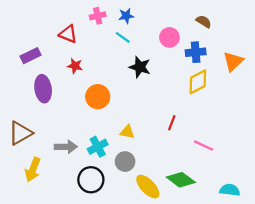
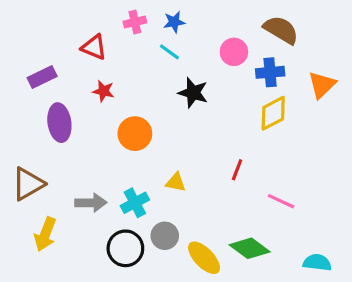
brown semicircle: (204, 21) -> (281, 30), size x1.6
gray circle: (125, 162) -> (165, 236), moved

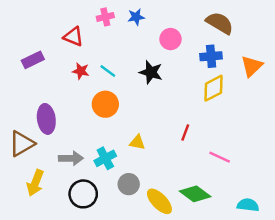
cyan line: (169, 52) -> (108, 71), moved
pink circle: (234, 52) -> (171, 39), moved
purple ellipse: (59, 123) -> (46, 119), moved
black circle: (125, 248) -> (83, 194), moved

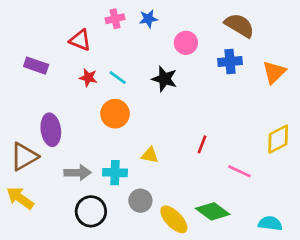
purple rectangle: (33, 60) -> (36, 66), turned 45
yellow diamond: (214, 88) -> (278, 139), moved
cyan cross: (105, 158) -> (115, 173), turned 30
yellow arrow: (35, 183) -> (20, 198), moved, turned 105

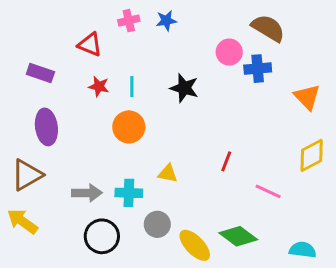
pink circle: (186, 43) -> (229, 52), moved
orange triangle: (274, 72) -> (307, 97), moved, turned -30
cyan line: (118, 78) -> (132, 86), turned 54
purple ellipse: (51, 130) -> (46, 127), moved

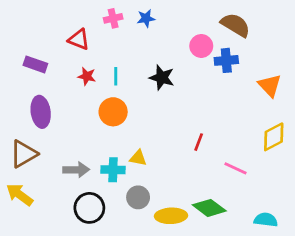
yellow triangle: (168, 173) -> (138, 158), moved
yellow ellipse: (195, 245) -> (171, 216), turned -48

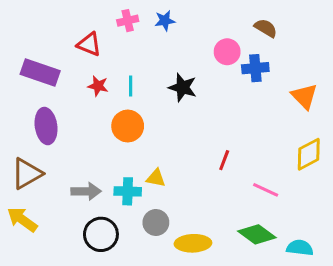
brown semicircle: (235, 25) -> (266, 28), size x0.7
purple rectangle: (35, 64) -> (40, 73), size x1.4
green diamond: (209, 208) -> (257, 234), moved

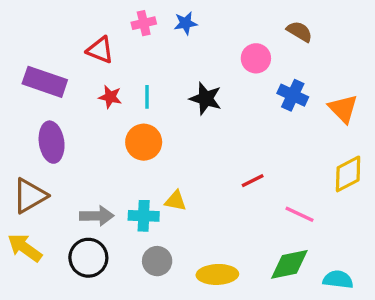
blue cross: (255, 68) -> (293, 95), moved, turned 30
red line: (224, 160) -> (253, 181), turned 42
gray circle: (156, 223) -> (157, 261), moved
black circle: (101, 234) -> (88, 258), moved
green diamond: (257, 234) -> (289, 264), turned -48

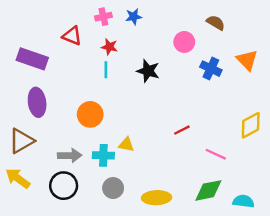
red star: (110, 97) -> (109, 47), moved
orange triangle: (343, 109) -> (247, 60), moved
orange circle: (144, 142) -> (90, 114), moved

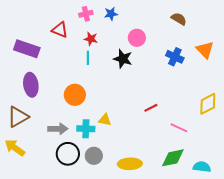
pink circle: (184, 42) -> (137, 38), moved
black circle: (64, 186) -> (68, 154), moved

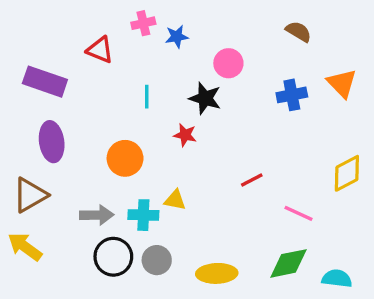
blue star: (111, 14) -> (177, 37), moved
red star: (91, 39) -> (185, 135), moved
blue cross: (175, 57) -> (292, 95), turned -36

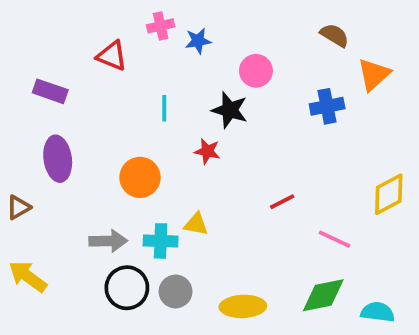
purple rectangle: (45, 82) -> (50, 91), size x0.7
orange triangle: (342, 83) -> (374, 75), moved, turned 32
brown triangle: (30, 195) -> (18, 207), moved, size x0.6

